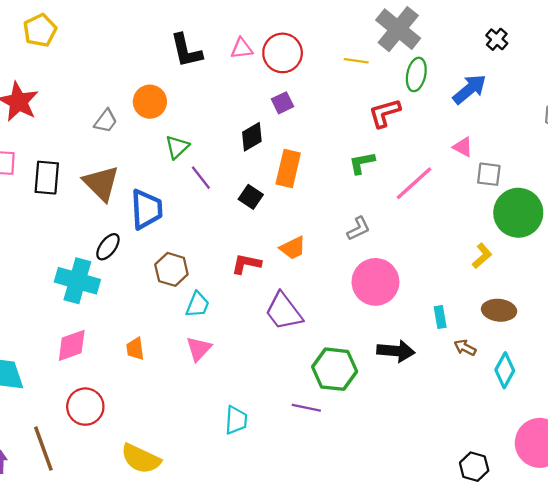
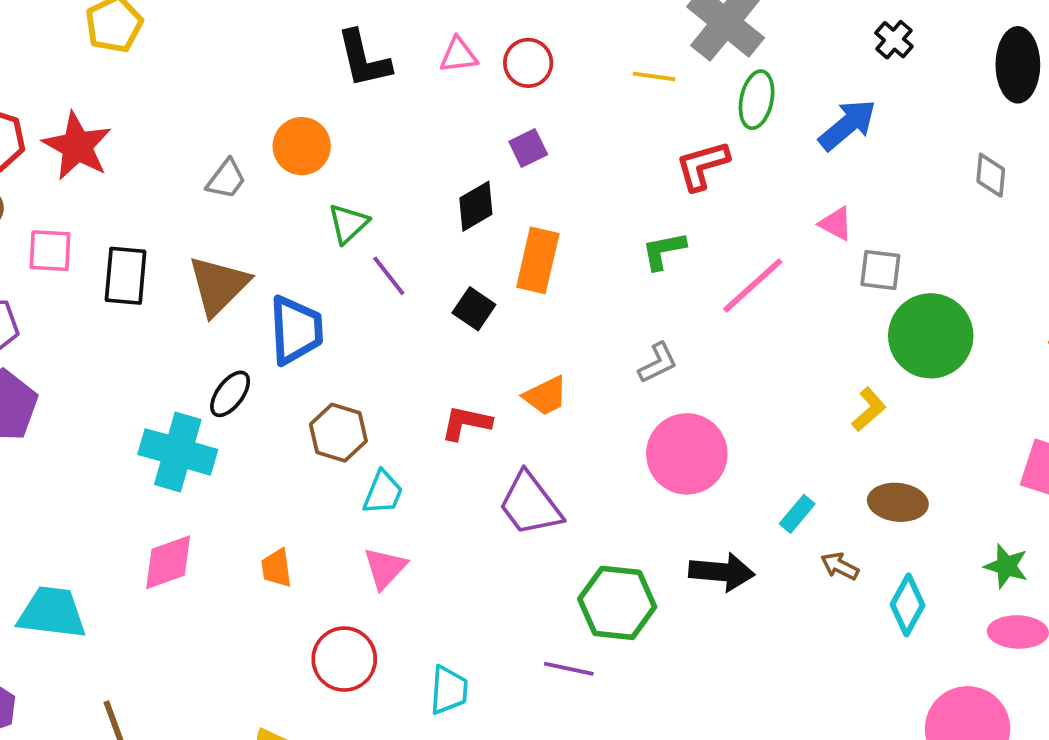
red circle: (283, 53) -> (528, 63), size x0.7
brown triangle: (101, 183) -> (218, 285), turned 30
cyan rectangle: (440, 317) -> (797, 514), turned 50
red circle: (85, 407) -> (344, 659), moved

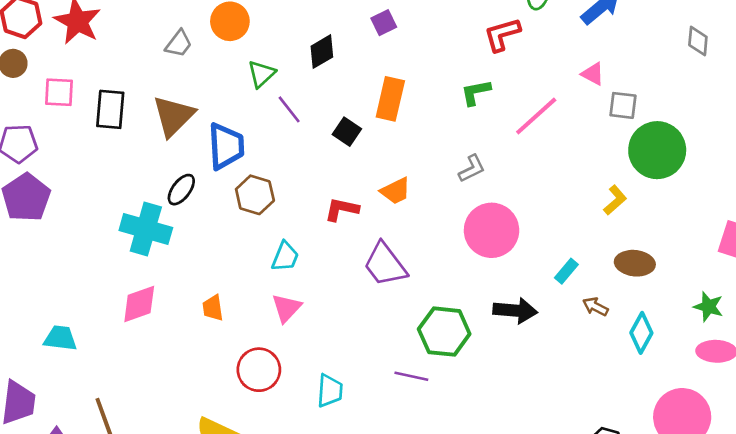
black diamond: (476, 206) -> (322, 52), moved
brown hexagon: (338, 433) -> (255, 195), moved
cyan trapezoid: (52, 613) -> (60, 338), size x0.7

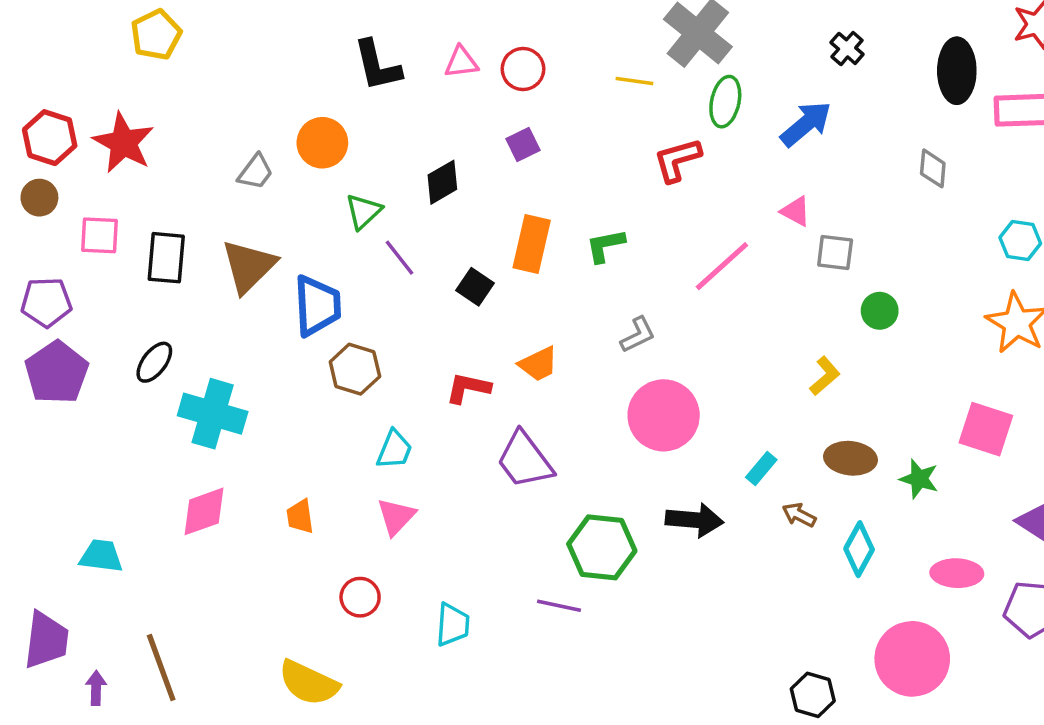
green L-shape: (476, 92) -> (605, 246), moved
green circle: (657, 150) -> (880, 311), size x0.5
black ellipse: (181, 190) -> (154, 362), moved
green star: (708, 307) -> (919, 479), moved
red circle: (259, 370) -> (360, 597), size x0.7

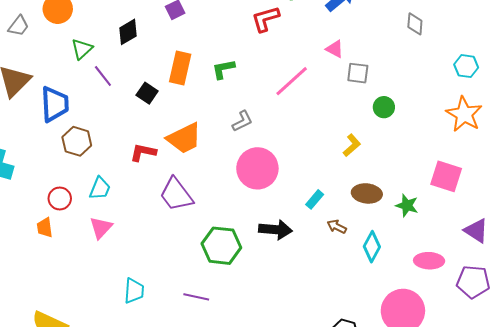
orange trapezoid: (538, 364) -> (184, 138), size x1.5
red circle: (360, 597) -> (60, 198), moved
purple line: (559, 606) -> (196, 297), moved

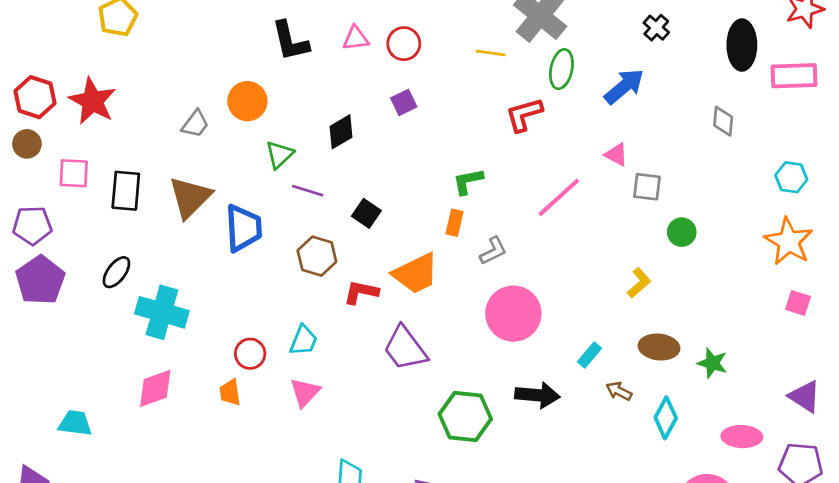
orange rectangle: (180, 68) -> (455, 223), moved, size x0.6
purple line: (103, 76) -> (308, 191), turned -35
brown hexagon: (77, 141) -> (317, 256), moved
pink square: (446, 176) -> (798, 303), moved, size x0.6

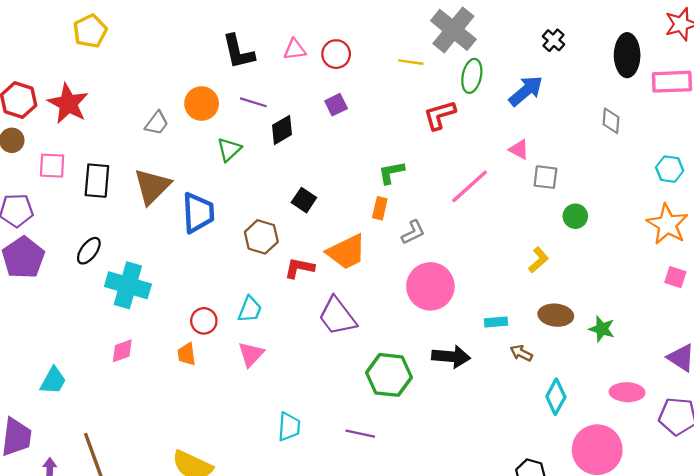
purple line: (308, 191) -> (253, 102), moved
cyan rectangle: (590, 355) -> (496, 322), turned 45
pink diamond: (155, 388) -> (122, 351), size x0.7
cyan diamond: (666, 418) -> (556, 397), moved
cyan trapezoid: (75, 423) -> (53, 381), turned 112

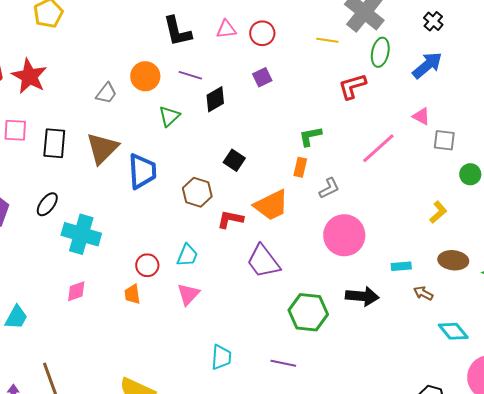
black cross: (553, 40) -> (433, 21), moved
cyan diamond: (556, 397) -> (453, 331), turned -68

